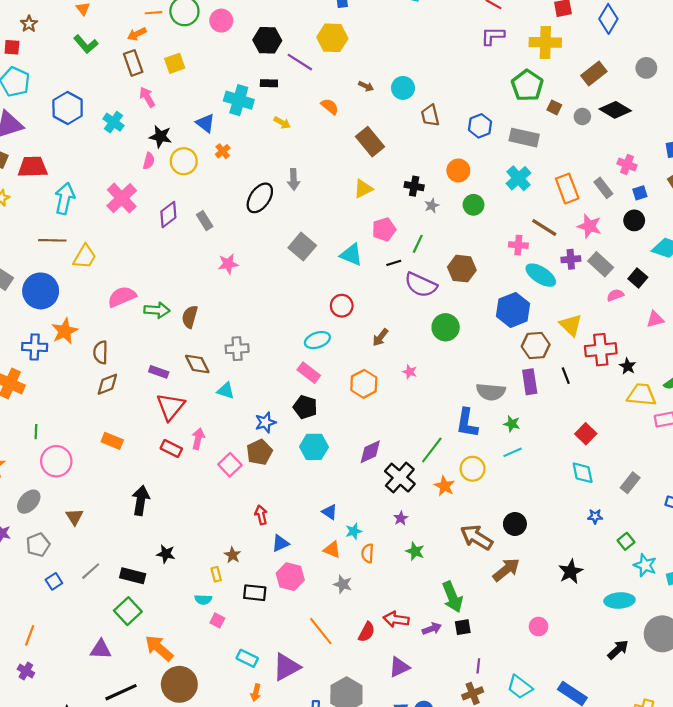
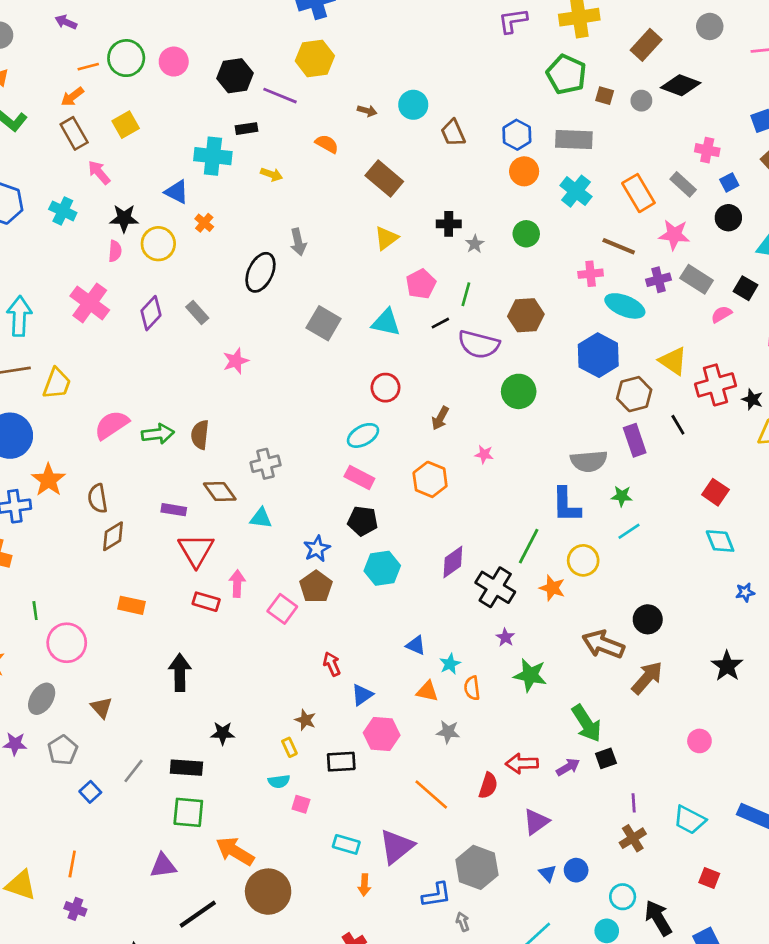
orange circle: (458, 171) -> (524, 171), moved
green star: (415, 551) -> (530, 675), size x1.4
green square: (128, 611) -> (188, 812), turned -32

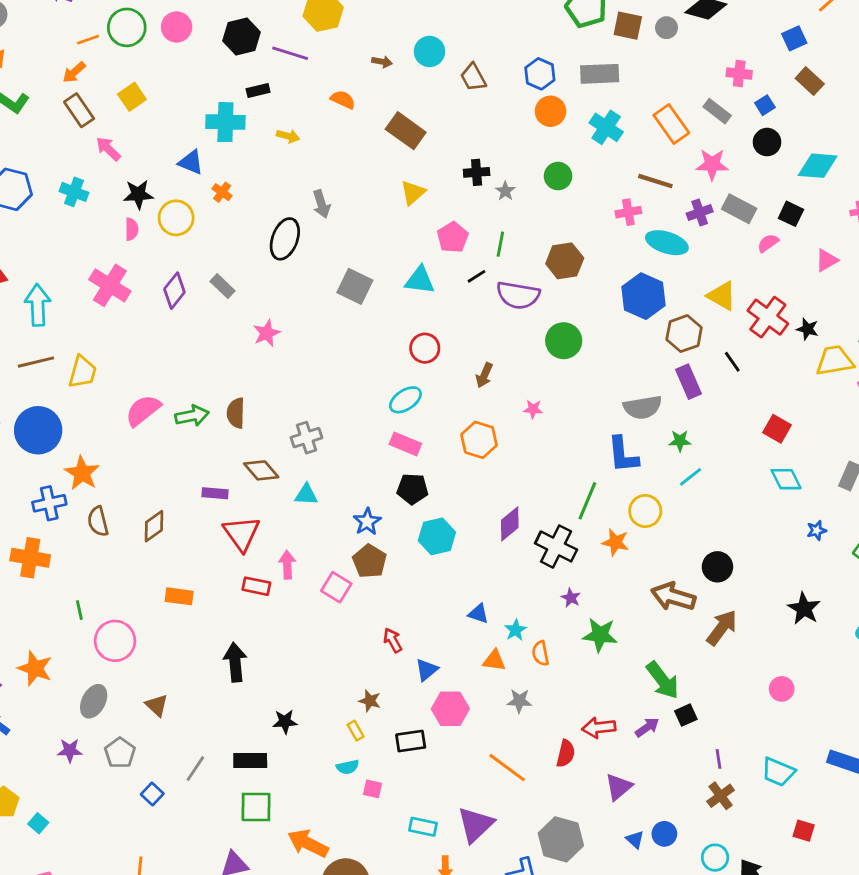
brown square: (605, 96) -> (628, 26), size x1.5
red cross: (715, 385) -> (768, 317), turned -33
brown semicircle: (98, 498) -> (98, 521), moved

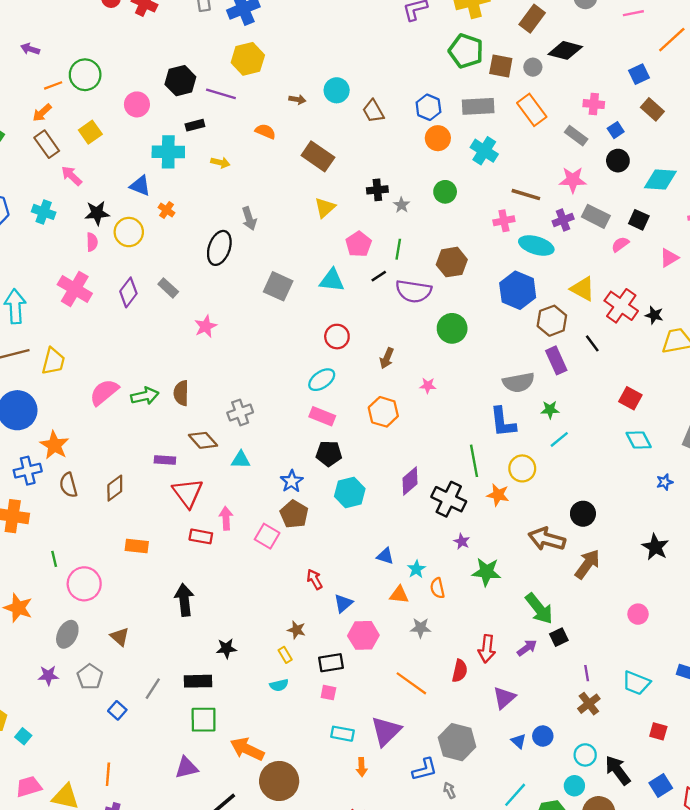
pink circle: (177, 27) -> (137, 104), moved
orange rectangle: (671, 124) -> (532, 110), moved
green line: (587, 501) -> (474, 461), turned -32
red arrow: (599, 728) -> (487, 649), turned -76
pink square: (372, 789) -> (328, 693), moved

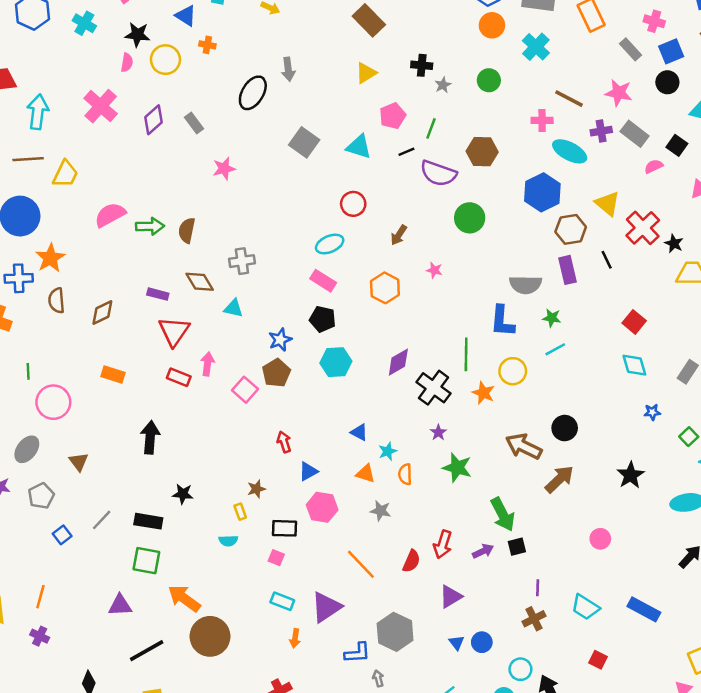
blue square: (616, 130) -> (671, 51), size x1.5
orange cross: (167, 210) -> (207, 45), turned -35
brown star: (296, 630) -> (256, 489), turned 30

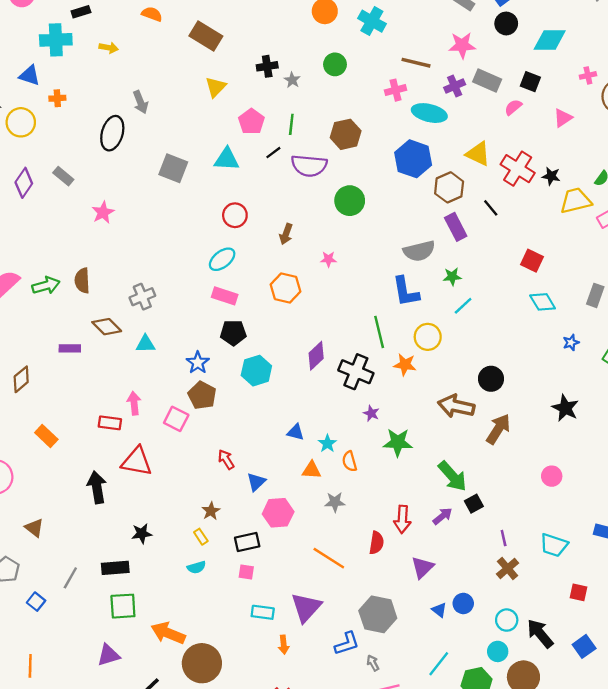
red triangle: (174, 331) -> (137, 461), moved, turned -40
orange rectangle: (113, 374) -> (46, 436), turned 40

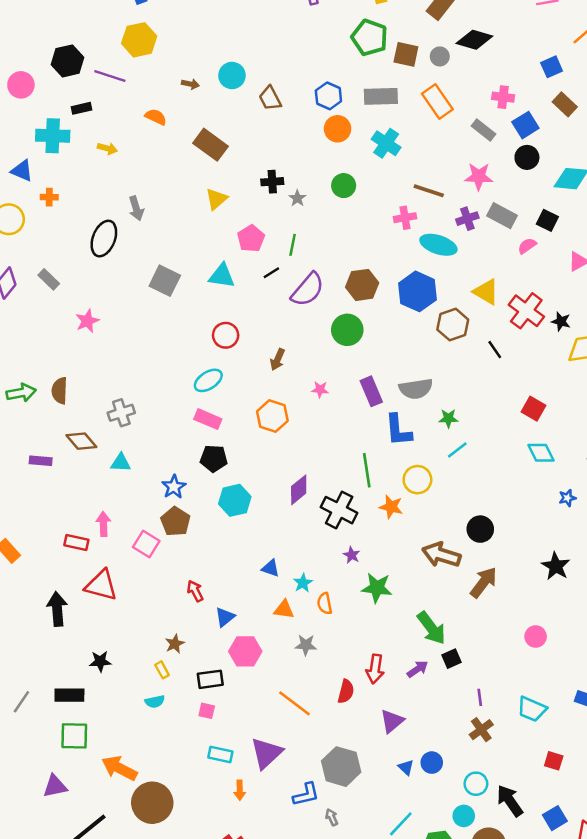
brown hexagon: (346, 134) -> (362, 285), moved
purple semicircle: (309, 166) -> (308, 290), turned -60
purple rectangle: (456, 227) -> (371, 391), moved

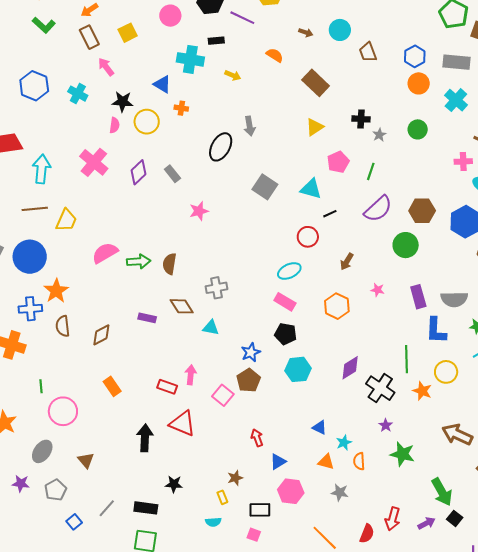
black line: (271, 273) -> (330, 214), moved
black square: (451, 659) -> (455, 518), turned -35

